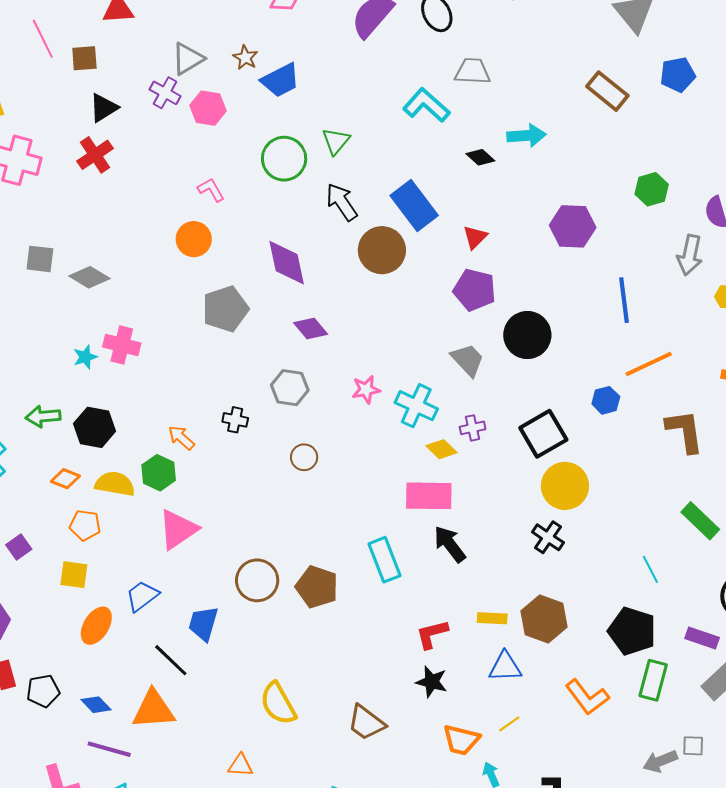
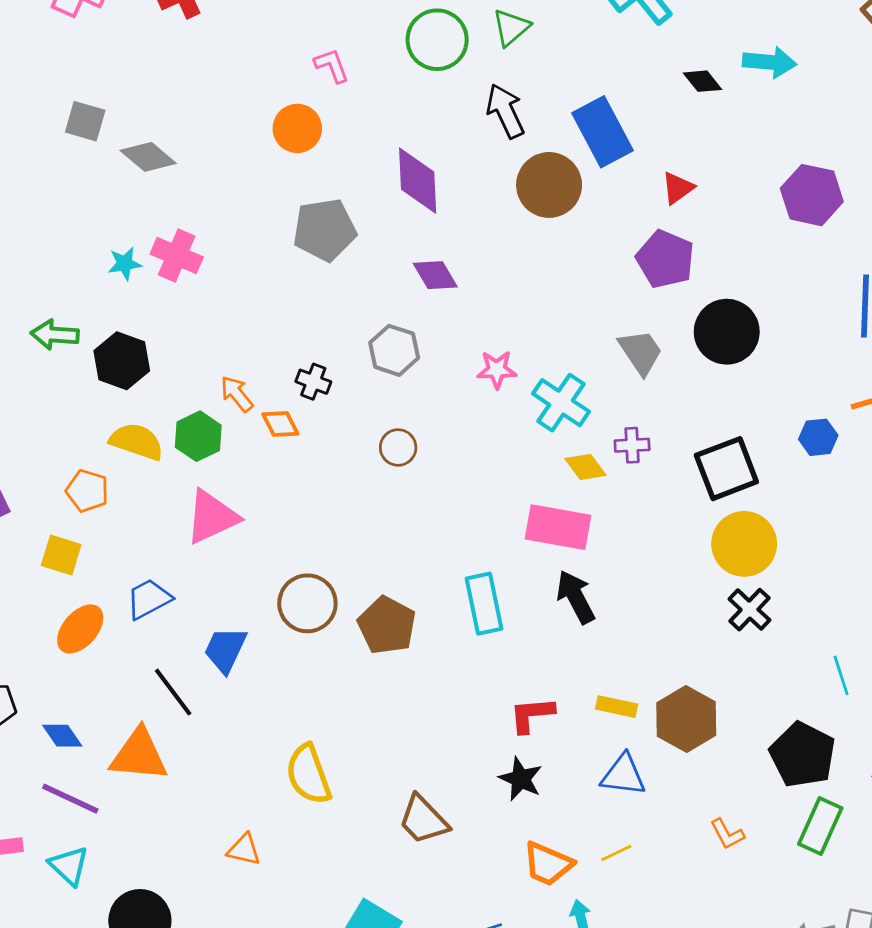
orange diamond: (65, 479) -> (280, 424), moved, turned 32
black cross: (548, 537) -> (749, 610), moved
orange L-shape: (587, 697) -> (727, 834), size x0.6

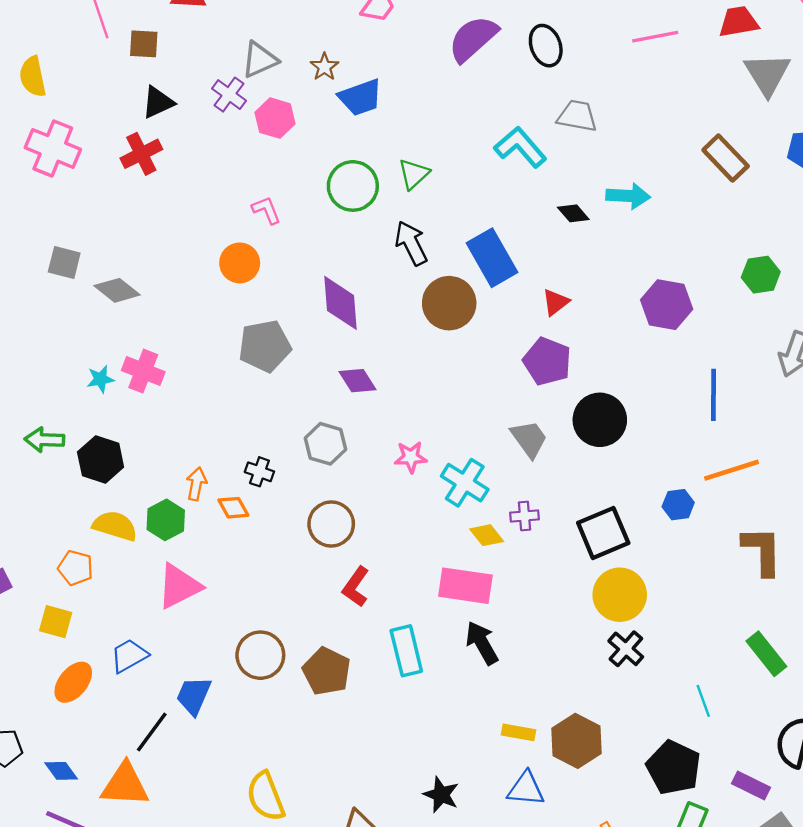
orange arrow: (237, 394) -> (196, 484), turned 52
brown circle: (398, 447) -> (331, 524), size x1.5
black line: (173, 692) -> (152, 732), turned 75
red L-shape: (532, 715) -> (356, 587), moved, turned -48

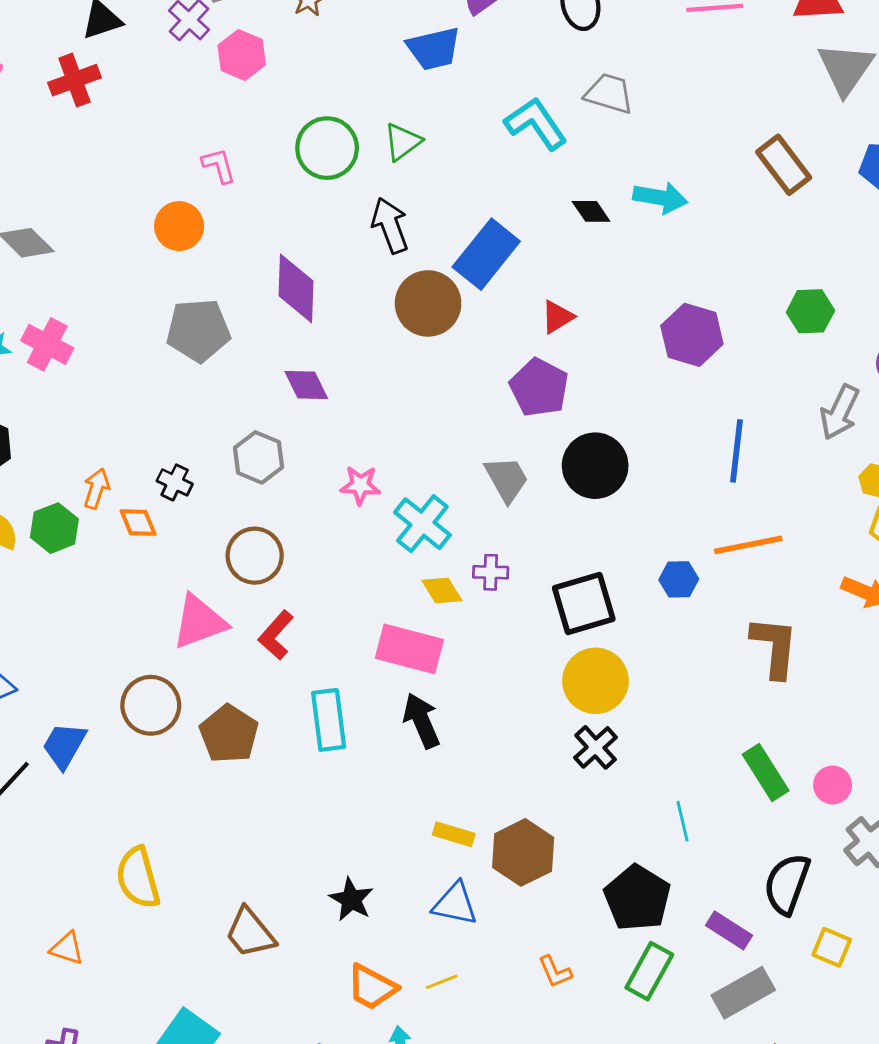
blue trapezoid: (360, 97) -> (434, 49), moved
blue rectangle: (492, 258) -> (486, 254), turned 62
pink triangle: (179, 586) -> (199, 622), moved

